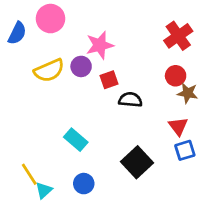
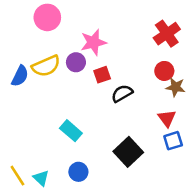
blue semicircle: (17, 33) -> (20, 76), moved
black semicircle: (130, 100) -> (122, 93), turned -35
yellow line: (29, 174) -> (17, 176), moved
cyan triangle: (44, 190) -> (41, 178), turned -35

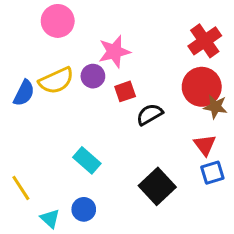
red circle: (164, 71) -> (202, 87), size x1.6
blue circle: (78, 172) -> (84, 209), moved
yellow line: (17, 176) -> (21, 188), moved

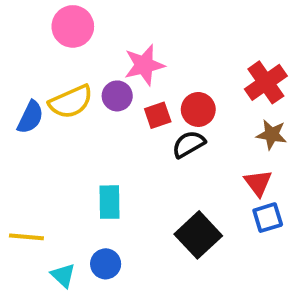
red cross: (205, 41) -> (266, 82), moved
red circle: (202, 87) -> (198, 109), moved, size x0.7
cyan rectangle: (87, 160) -> (109, 202), turned 48
yellow line: (21, 188) -> (26, 237), turned -52

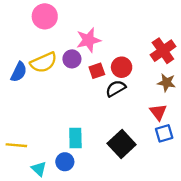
cyan rectangle: (109, 202) -> (75, 138), moved

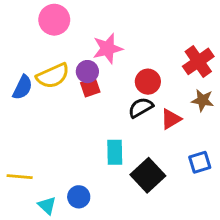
red square: (97, 71) -> (90, 87), moved
red triangle: (158, 112) -> (171, 119), moved, turned 36
cyan rectangle: (75, 138) -> (115, 152), moved

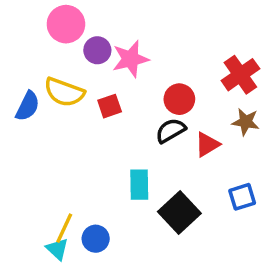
purple circle: (87, 72) -> (97, 50), moved
yellow semicircle: (53, 76) -> (64, 92), turned 44
yellow line: (20, 177) -> (64, 228), moved, turned -70

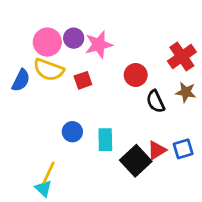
pink circle: (66, 24) -> (47, 42), moved
black semicircle: (171, 131) -> (155, 101), moved, turned -85
red triangle: (207, 144) -> (157, 150), moved
blue circle: (96, 239) -> (72, 132), moved

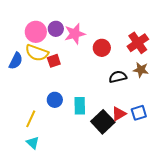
red circle: (136, 75) -> (102, 48), moved
red square: (83, 80) -> (54, 61), moved
black semicircle: (155, 101) -> (118, 77), turned 102
yellow line: (49, 173) -> (31, 119), moved

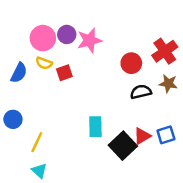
red circle: (102, 48) -> (131, 63), moved
yellow semicircle: (37, 53) -> (44, 63), size x0.6
blue circle: (55, 100) -> (13, 119), moved

